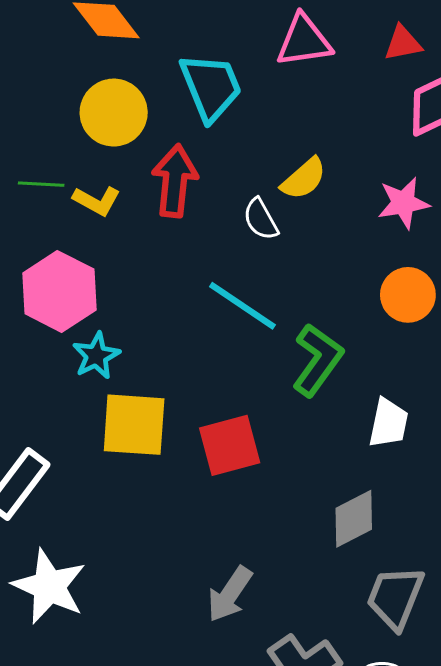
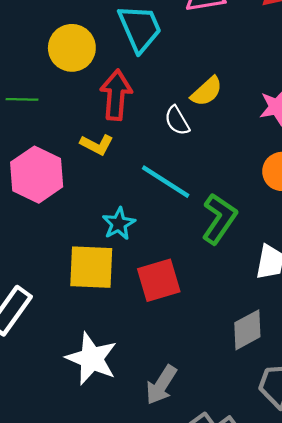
yellow L-shape: (97, 201) -> (97, 145), moved
cyan star: (96, 356) -> (119, 224), moved
white star: (49, 586) -> (91, 359), moved

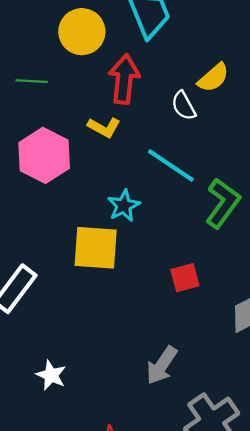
red square: (159, 280) -> (185, 278), moved, size x0.7
white star: (91, 359) -> (51, 375), moved, size x0.6

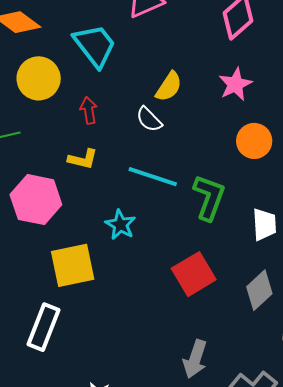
red arrow: (124, 79) -> (89, 110), size x0.6
yellow square: (96, 248) -> (73, 265), moved
red square: (185, 278) -> (194, 274), size x1.5

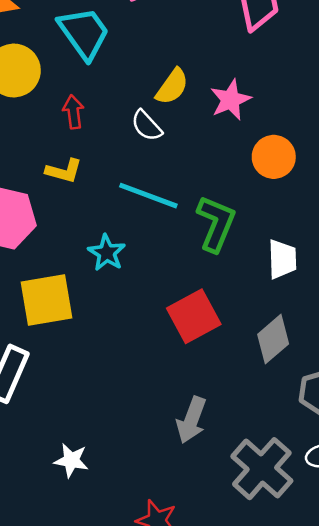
pink star: (235, 84) -> (231, 100), moved

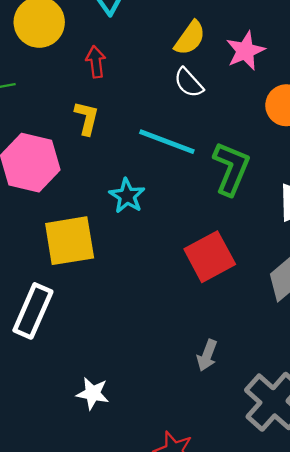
white semicircle: (147, 126) -> (189, 83), moved
yellow L-shape: (64, 171) -> (87, 118), turned -92
gray arrow: (191, 420) -> (207, 355), size x0.7

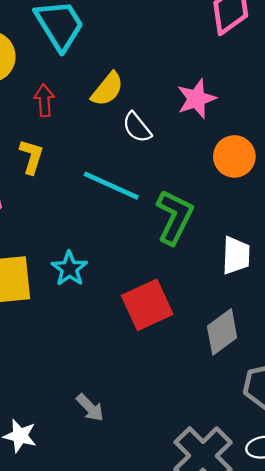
yellow semicircle: (190, 38) -> (107, 89), moved
cyan star: (127, 196) -> (69, 269), moved
gray arrow: (207, 355) -> (90, 408), moved, turned -68

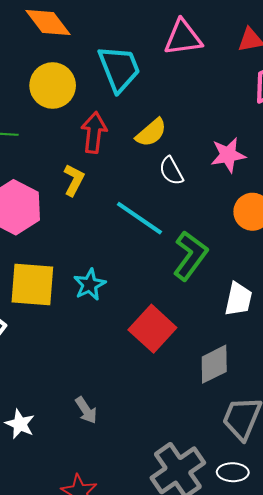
red arrow: (44, 100) -> (94, 133), size x1.4
red square: (147, 305) -> (152, 329), turned -33

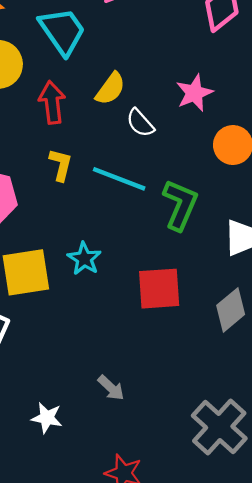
yellow L-shape: (74, 180) -> (61, 165), moved
red square: (152, 329) -> (159, 289), turned -33

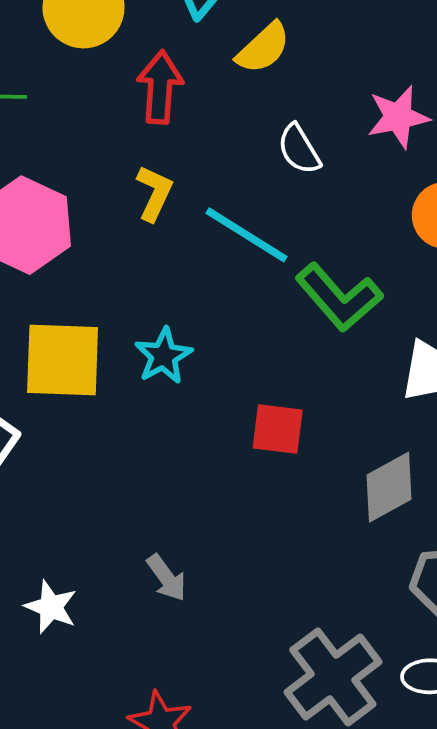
yellow semicircle: (110, 89) -> (263, 48), moved
green L-shape: (180, 205) -> (339, 297), turned 105
red square: (159, 289) -> (278, 429), size x0.7

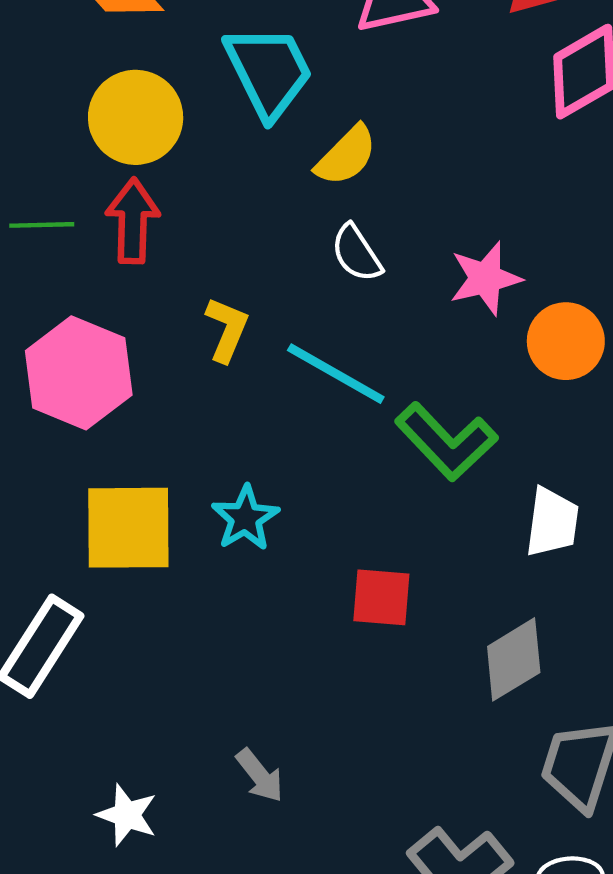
red arrow: (160, 87) -> (133, 221), moved
pink star: (398, 117) -> (485, 278), moved
white semicircle: (299, 149) -> (356, 253), moved

